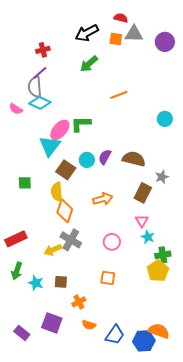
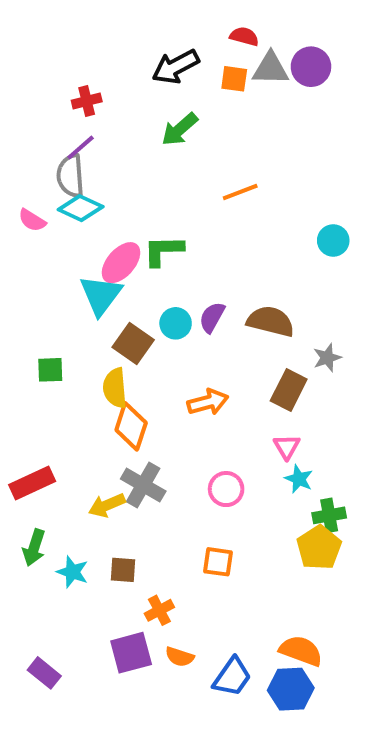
purple circle: (165, 42) -> (311, 67), moved
purple square: (52, 323) -> (131, 653), moved, turned -35
orange semicircle: (159, 331) -> (301, 651), moved

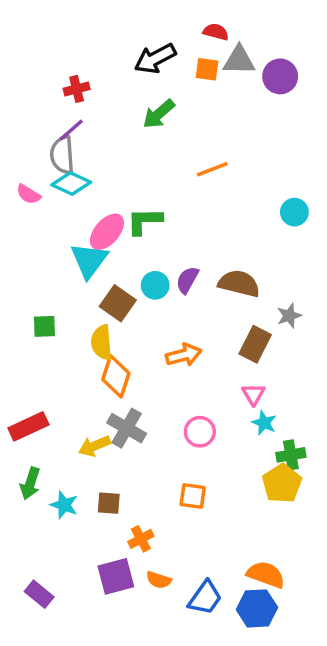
purple circle: (311, 67) -> (280, 76), moved

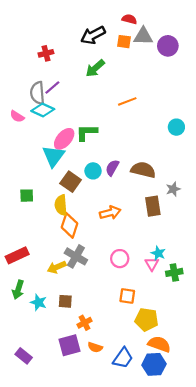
purple line: (71, 130) -> (52, 88), moved
brown rectangle: (255, 344) -> (153, 206), turned -36
pink triangle: (253, 394) -> (152, 264), moved
yellow pentagon: (282, 483) -> (146, 320), moved, turned -30
orange square: (193, 496) -> (127, 296), moved

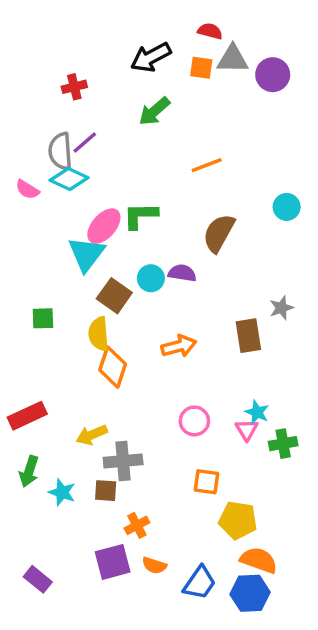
purple semicircle: (112, 168) -> (182, 273), turned 70
brown semicircle: (143, 170) -> (219, 233), moved, turned -75
gray cross: (76, 256) -> (123, 461), moved, turned -35

